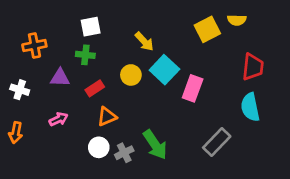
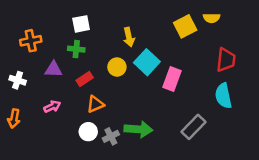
yellow arrow: (144, 41) -> (129, 37), turned 30
green arrow: (155, 145) -> (138, 129), turned -52

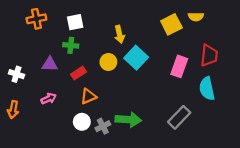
orange cross: (31, 41) -> (36, 19), moved
pink rectangle: (172, 79) -> (179, 66), moved

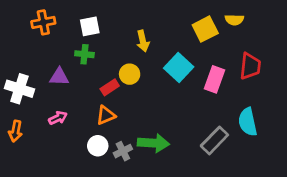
cyan square: (136, 58) -> (179, 67), moved
red rectangle: (78, 73) -> (110, 87), moved
white cross: (16, 74) -> (19, 89), size x1.5
cyan semicircle: (207, 89) -> (248, 122), moved

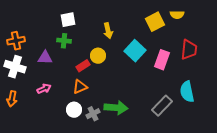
orange cross: (43, 22) -> (16, 41), moved

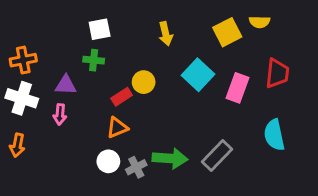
yellow arrow: (108, 31) -> (166, 34), moved
pink arrow: (44, 89) -> (60, 114), moved, turned 120
gray rectangle: (162, 106) -> (217, 155), moved

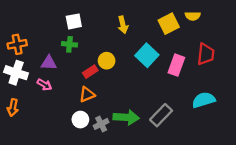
pink arrow: (60, 114) -> (44, 85), turned -64
cyan semicircle: (274, 135) -> (204, 100), turned 85

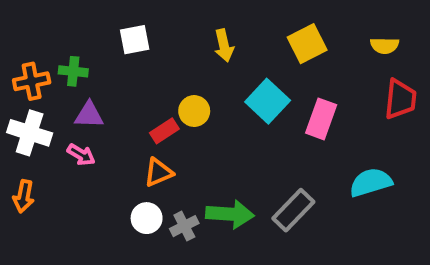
yellow semicircle: (193, 16) -> (385, 46), moved
green cross: (69, 44) -> (73, 71), moved
red trapezoid: (206, 54) -> (400, 99), moved

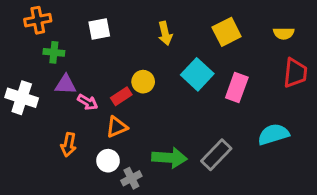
orange cross: (32, 81) -> (38, 20), moved
pink arrow: (81, 155) -> (88, 102), moved
orange arrow: (24, 196) -> (68, 145), moved
gray cross: (184, 226) -> (131, 178), moved

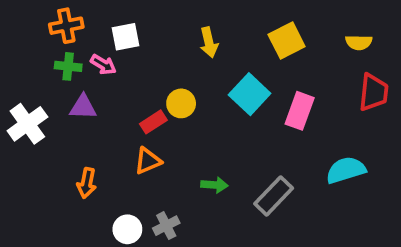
orange cross: (38, 20) -> (66, 26), moved
white cross: (22, 98) -> (27, 124), turned 36
pink arrow: (88, 102) -> (103, 65), moved
green arrow: (169, 158) -> (214, 185), moved, size x0.6
white circle: (108, 161) -> (127, 229), moved

